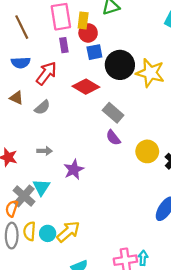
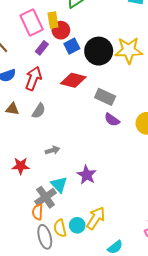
purple rectangle: (64, 45) -> (42, 48), turned 64
purple star: (74, 170) -> (87, 175), moved
gray cross: (24, 196) -> (46, 197), turned 30

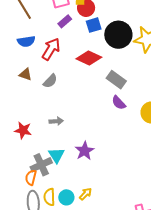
yellow arrow: (96, 218) -> (85, 194), size x0.6

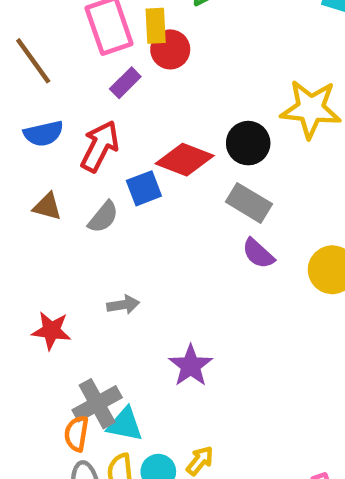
blue square: (94, 25) -> (144, 188), moved
black circle: (118, 35) -> (248, 143), moved, size x0.7
cyan triangle: (56, 155) -> (125, 424), moved, turned -42

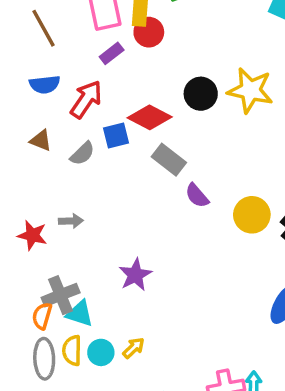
black circle: (248, 143) -> (201, 94), moved
gray rectangle: (249, 203) -> (169, 160), moved
gray arrow: (123, 305) -> (71, 221), moved

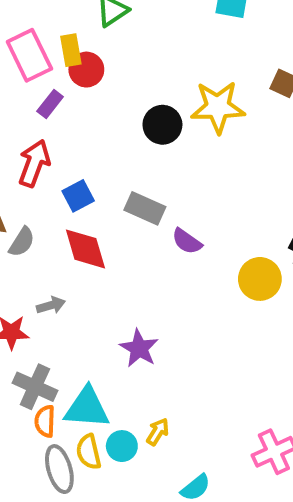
red diamond: (150, 117) -> (85, 249), moved, turned 60
gray semicircle: (82, 154) -> (22, 242), moved
yellow circle: (252, 215) -> (260, 279), moved
gray cross: (61, 295) -> (35, 387), moved, turned -30
cyan triangle: (80, 313) -> (87, 408), size x1.4

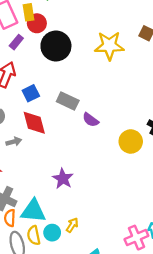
black circle: (162, 125) -> (56, 46), moved, size x1.4
gray arrow: (51, 305) -> (14, 142), moved

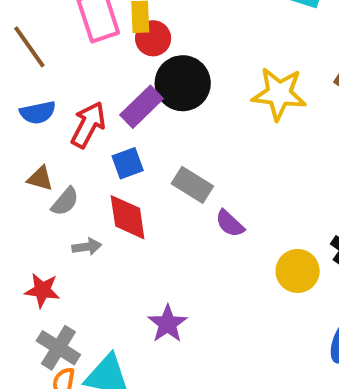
purple rectangle: (16, 42) -> (142, 107), moved, size x1.5

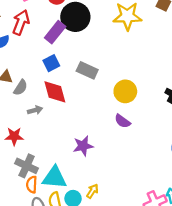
red arrow: (88, 125) -> (21, 22), moved
purple semicircle: (230, 223) -> (122, 121), moved
yellow circle: (298, 271) -> (125, 91), moved
purple star: (168, 324) -> (83, 146), turned 30

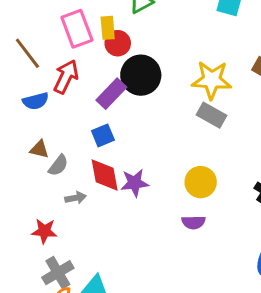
gray rectangle: (87, 70) -> (212, 115), moved
purple semicircle: (122, 121) -> (194, 222), turned -42
purple star: (83, 146) -> (135, 183), moved
gray cross: (27, 166) -> (58, 273), turned 30

